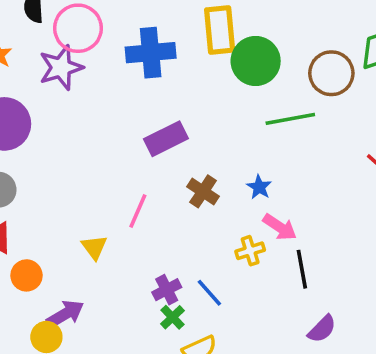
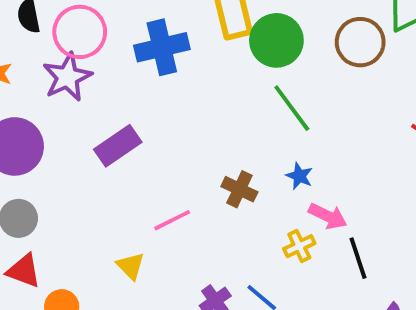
green line: (290, 119) -> (292, 108), moved, turned 72
purple rectangle: (166, 139) -> (118, 146), moved
pink line: (138, 211) -> (172, 220), turned 48

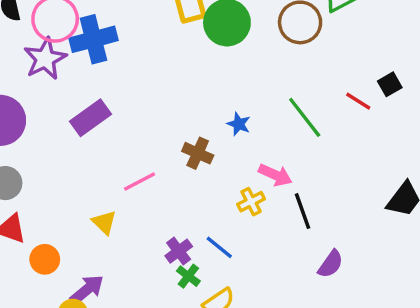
blue cross: (162, 47) -> (93, 39), moved
green line: (292, 108) -> (305, 117), moved
blue star: (299, 176) -> (239, 124), moved

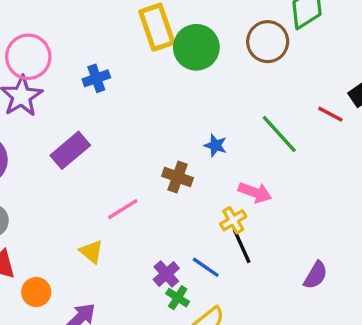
blue cross: (93, 39) -> (96, 78), moved, size x0.6
black line: (302, 211) -> (242, 246), moved

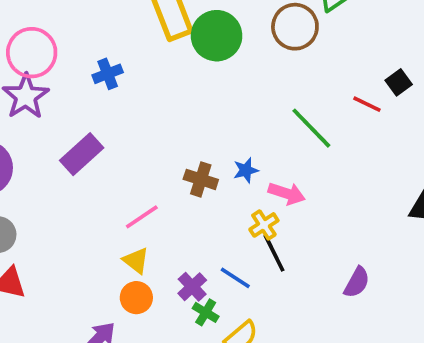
blue star: (215, 145) -> (246, 170), moved, turned -30
yellow triangle: (91, 252) -> (136, 261), moved
orange circle: (36, 292) -> (136, 298), moved

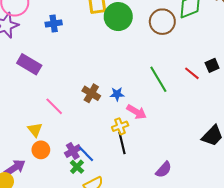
purple rectangle: (82, 154) -> (29, 64), turned 60
pink line: (142, 217) -> (54, 106), turned 66
yellow triangle: (136, 261) -> (35, 130), moved
blue line: (235, 278) -> (86, 154), moved

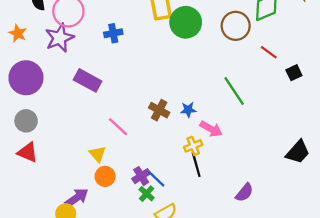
red line: (192, 73) -> (269, 52), moved

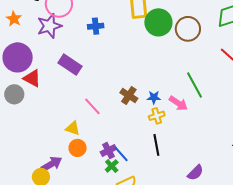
brown circle: (236, 26) -> (188, 29), moved
pink arrow: (211, 129) -> (178, 103), moved
yellow cross: (193, 146) -> (157, 116), moved
red triangle: (28, 152) -> (32, 78), moved
yellow triangle: (97, 154) -> (73, 128), turned -35

